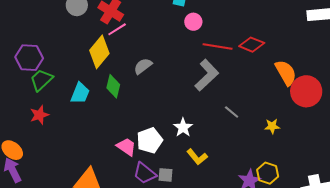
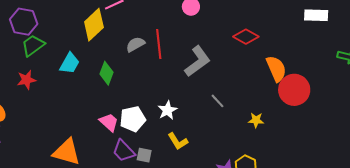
red line: (218, 46) -> (159, 44), moved, turned 68
green diamond: (113, 86) -> (106, 73), moved

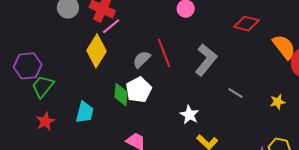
cyan trapezoid: (70, 63) -> (85, 112), moved
white pentagon: (133, 119) -> (139, 90), moved

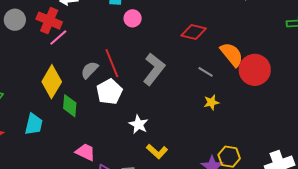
yellow diamond: (96, 51) -> (52, 82), moved
white pentagon: (139, 90) -> (109, 92), moved
gray line: (235, 93) -> (206, 72), moved
yellow star: (278, 102) -> (211, 102), moved

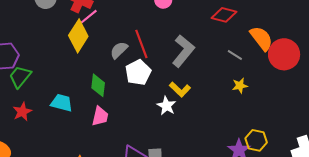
yellow diamond: (52, 82) -> (78, 36), moved
cyan trapezoid: (34, 124) -> (62, 103), turned -90
yellow L-shape: (157, 151) -> (180, 89), moved
pink trapezoid: (85, 152) -> (100, 116), moved, turned 75

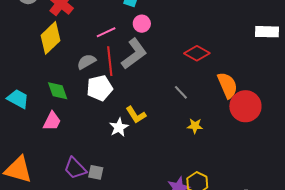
pink line: (89, 17) -> (106, 32), moved
gray L-shape: (183, 51) -> (134, 54), moved
gray line: (235, 55) -> (181, 92), moved
green diamond: (98, 85) -> (58, 91), turned -40

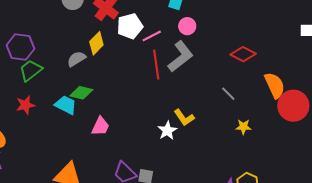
yellow diamond: (51, 38) -> (96, 43), size x0.7
gray semicircle: (86, 62) -> (76, 59), moved
white pentagon: (100, 88) -> (130, 26), moved
green diamond: (58, 91) -> (81, 93), moved, turned -55

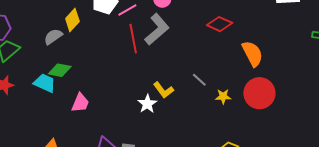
gray line: (228, 94) -> (199, 80), moved
red circle: (293, 106) -> (259, 93), moved

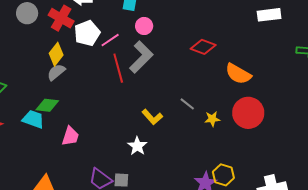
gray semicircle: (53, 37) -> (56, 72), moved
orange semicircle: (252, 54) -> (238, 74), turned 152
white star: (147, 104) -> (137, 146), moved

